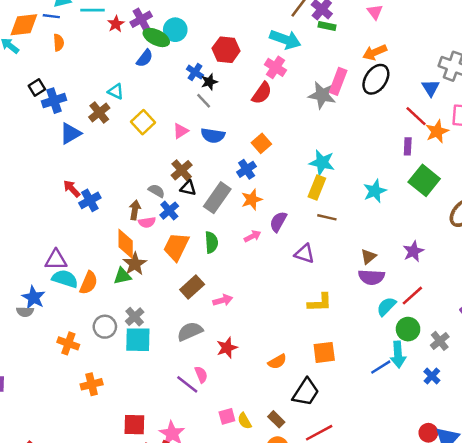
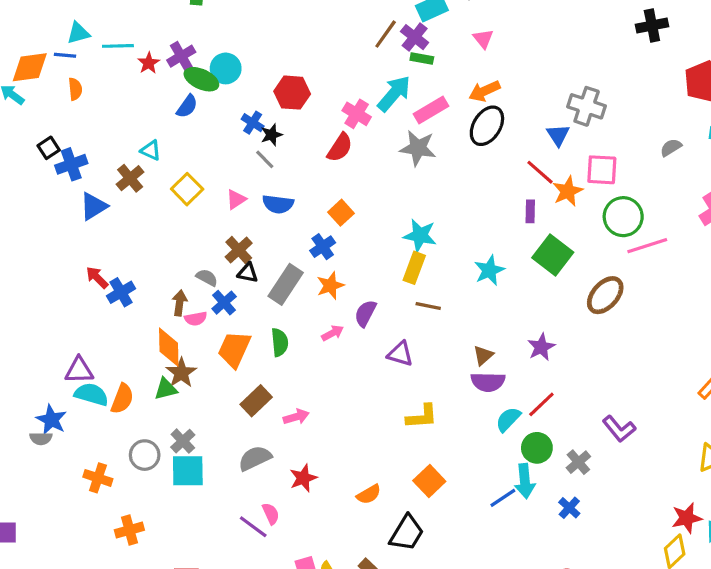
cyan arrow: (285, 39) -> (394, 94), moved, turned -68
pink rectangle: (338, 81) -> (431, 110), moved, turned 40
orange square: (324, 352) -> (429, 481), turned -35

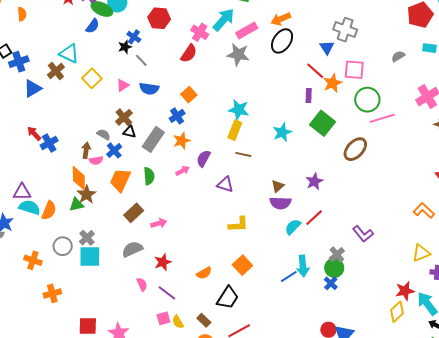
black star: (272, 135) -> (125, 47), moved
cyan triangle: (151, 150) -> (69, 54), size x1.5
green circle: (537, 448) -> (334, 268), moved
purple line: (253, 527) -> (167, 293), moved

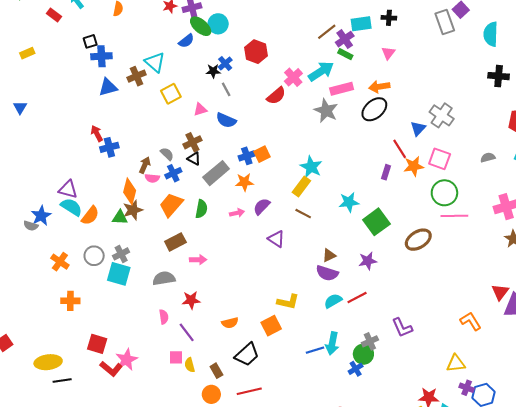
orange square: (189, 95) -> (262, 154), moved
green square: (323, 123) -> (376, 222), moved
yellow L-shape: (238, 224) -> (288, 302), moved

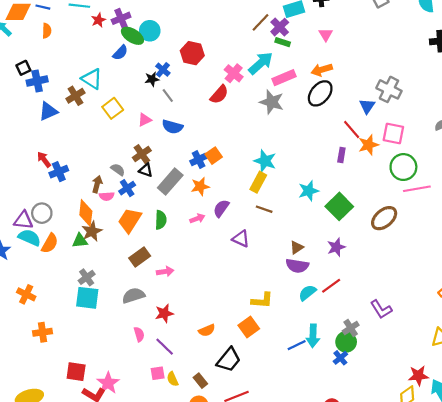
gray circle: (94, 256) -> (42, 213), moved

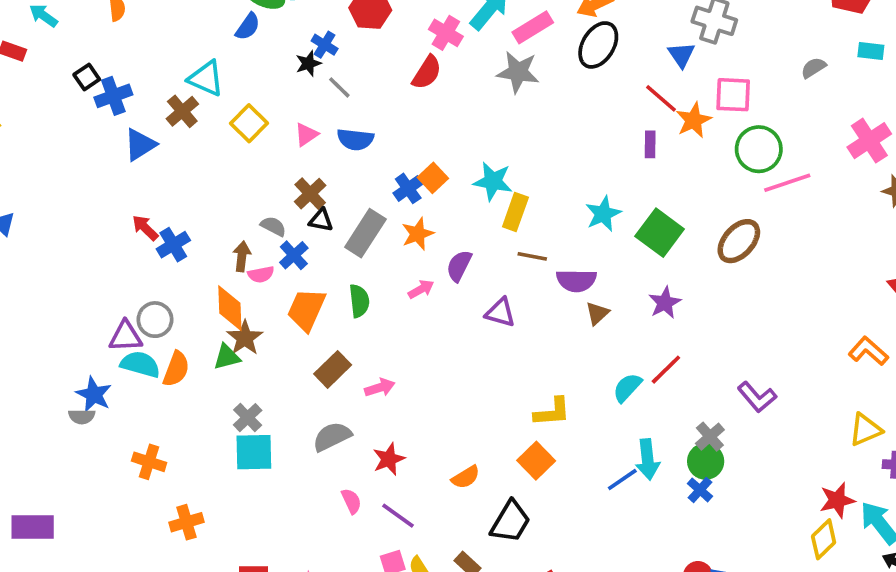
cyan star: (265, 161) -> (493, 181), moved
purple semicircle: (297, 266) -> (576, 281), moved

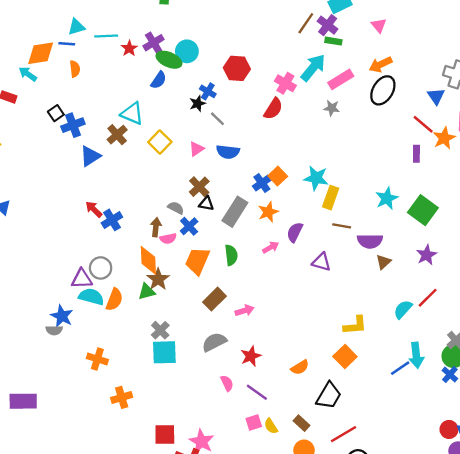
gray star: (518, 72) -> (332, 108), size x0.6

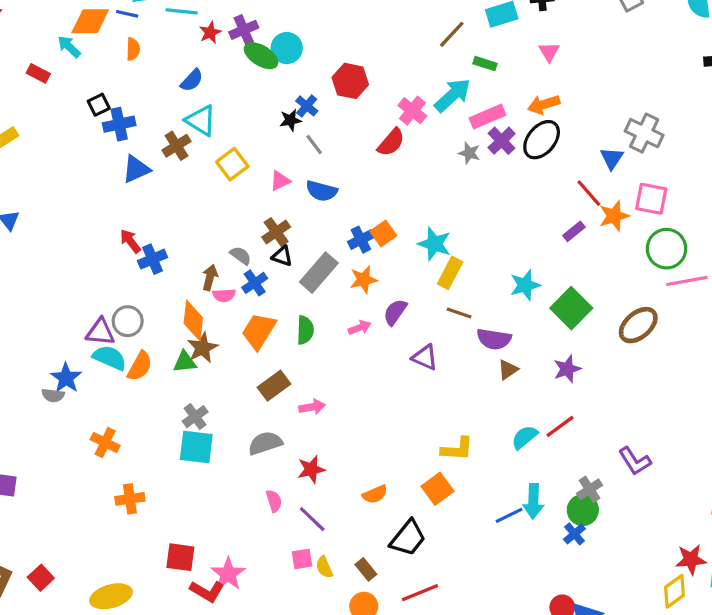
purple cross: (328, 25) -> (502, 141), moved
blue semicircle: (159, 80) -> (192, 80), moved
purple rectangle: (416, 154) -> (574, 231), turned 42

